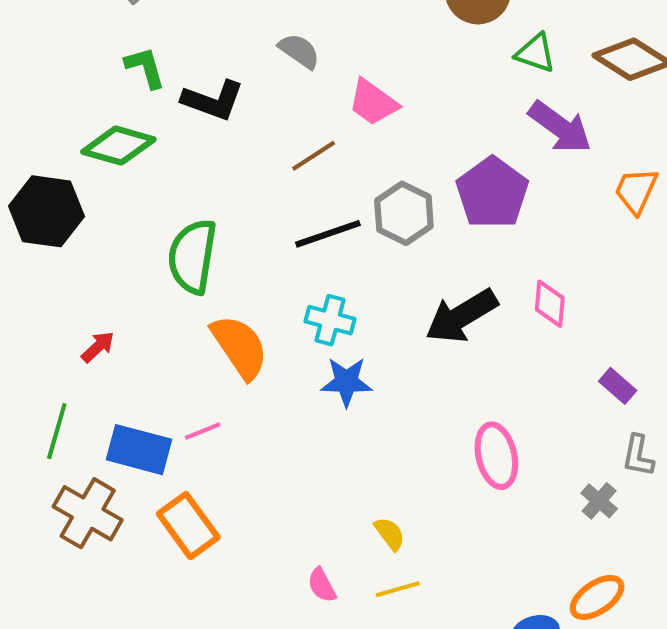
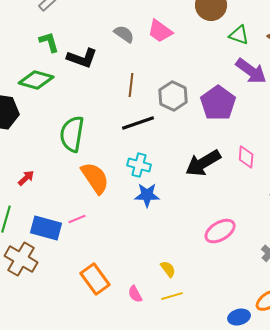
pink trapezoid: (373, 102) -> (160, 31), moved
brown line: (314, 156) -> (131, 85), turned -50
gray hexagon: (404, 213) -> (173, 96), moved
pink ellipse: (496, 456) -> (220, 231), turned 72
orange rectangle: (188, 526) -> (95, 279), moved

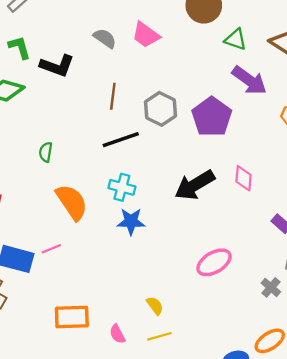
green semicircle: (72, 134) -> (46, 152), size x0.5
orange rectangle: (95, 279) -> (72, 317), turned -56

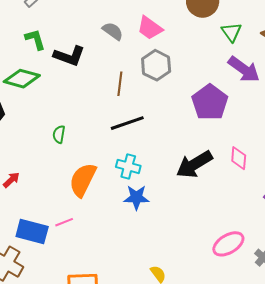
green triangle: (236, 39) -> (231, 32), turned 35
gray hexagon: (161, 109) -> (156, 65), moved
orange semicircle: (72, 202) -> (83, 180), turned -120
pink ellipse: (214, 262) -> (228, 244), moved

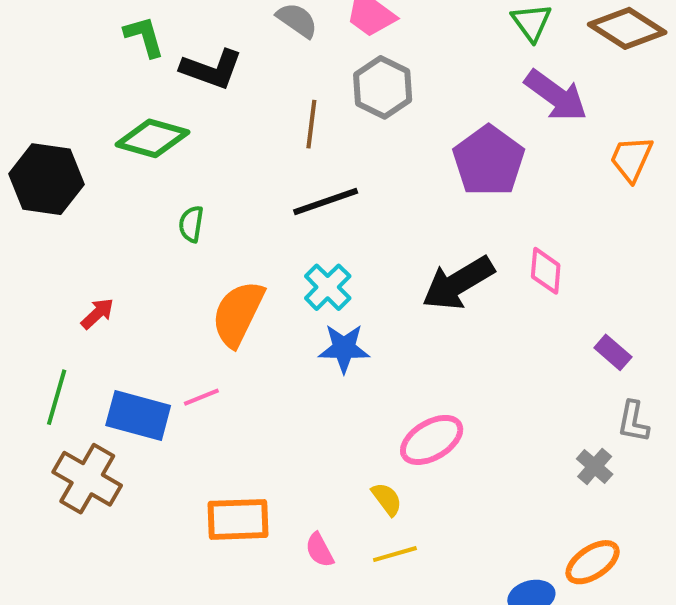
green diamond: (22, 79) -> (152, 138), moved
cyan cross: (128, 166) -> (328, 287), turned 30
pink ellipse: (228, 244) -> (432, 440), moved

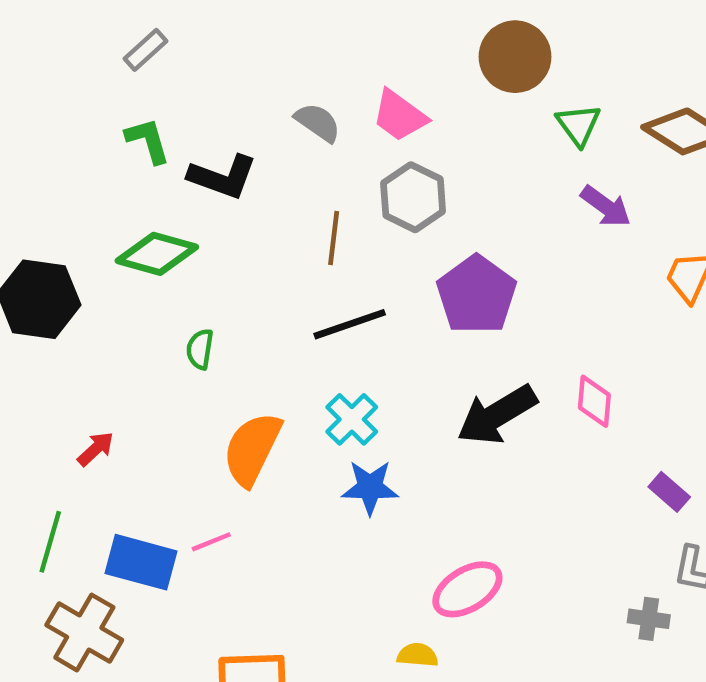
purple arrow: (556, 96) -> (606, 206), size x0.7
purple pentagon: (489, 161) -> (476, 295), moved
gray cross: (595, 466) -> (649, 619), turned -33
yellow semicircle: (387, 499) -> (418, 655), turned -48

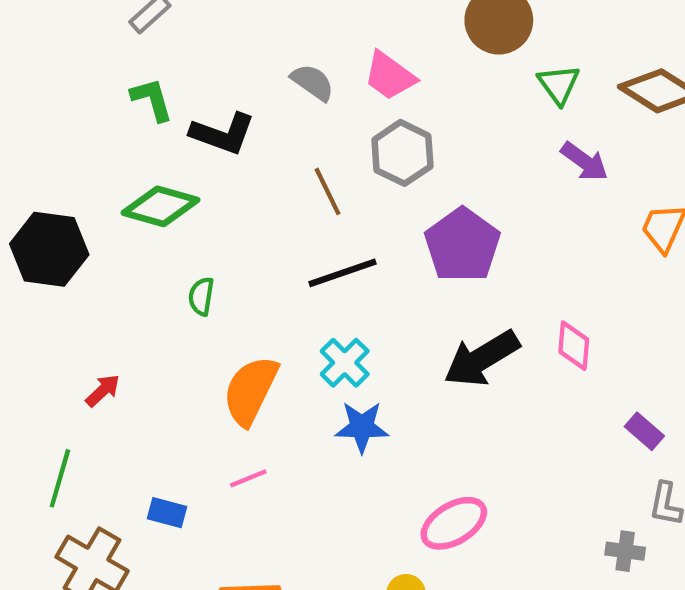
brown line: (334, 238) -> (328, 191), turned -33
pink line: (211, 542) -> (248, 478), moved
blue rectangle: (141, 562) -> (167, 513), moved, size x0.6

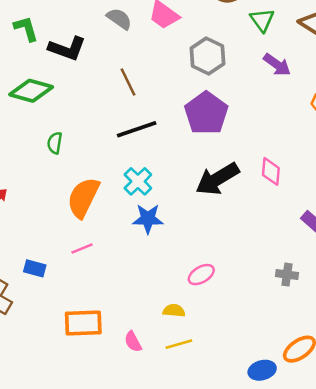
gray hexagon: (402, 153) -> (207, 56), moved
pink ellipse: (454, 523) -> (201, 275), size x0.7
gray cross: (625, 551) -> (287, 275), moved

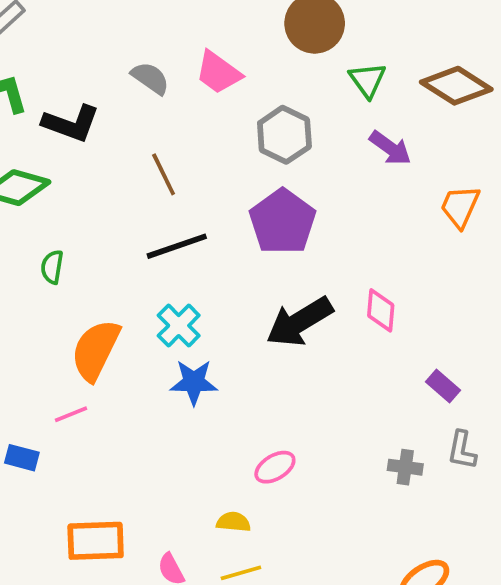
pink line: (82, 248) -> (71, 414), moved

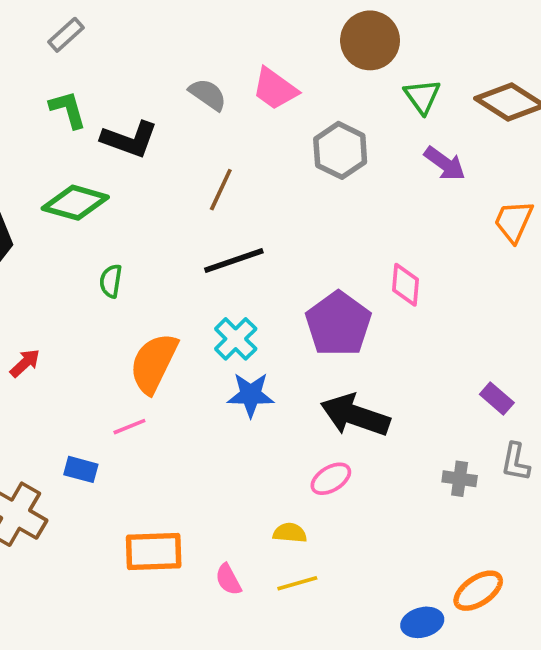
brown line: (164, 174) -> (221, 190), turned 51
purple pentagon: (283, 222) -> (338, 324), moved
pink diamond: (381, 310) -> (405, 285), moved
black arrow: (300, 322) -> (355, 415), moved, turned 50

